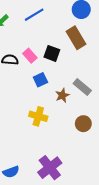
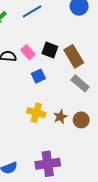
brown rectangle: (76, 38) -> (74, 56), moved
brown star: (62, 95) -> (60, 117), moved
purple cross: (50, 168) -> (48, 164), turned 30

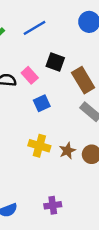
black square: (50, 50) -> (55, 62), moved
purple cross: (48, 164) -> (53, 205), size x0.6

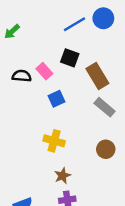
blue line: (35, 28) -> (75, 24), moved
brown star: (67, 151) -> (62, 176), moved

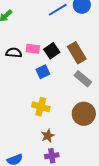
black square: (70, 58) -> (52, 51), moved, turned 35
pink rectangle: (44, 71) -> (33, 49), turned -40
brown circle: (106, 149) -> (84, 114), size x1.5

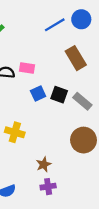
black square: (52, 51) -> (59, 95), moved, turned -35
brown rectangle: (77, 53) -> (76, 58), moved
yellow cross: (41, 107) -> (15, 132), moved

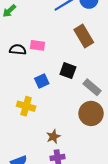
blue square: (38, 93) -> (42, 81), moved
gray rectangle: (82, 101) -> (92, 87), moved

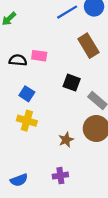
blue square: (42, 81) -> (27, 94), moved, turned -32
brown star: (53, 137) -> (66, 140), moved

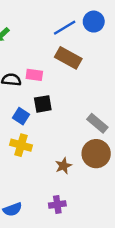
brown rectangle: (88, 46) -> (68, 58), moved, turned -30
black square: (72, 83) -> (43, 104), moved, turned -30

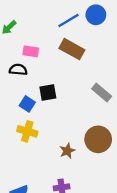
pink rectangle: (34, 75) -> (31, 51), moved
gray rectangle: (97, 123) -> (102, 92), moved

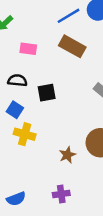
black semicircle: (18, 70) -> (17, 80), moved
blue square: (27, 104) -> (15, 110), moved

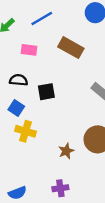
blue line: (69, 16) -> (42, 18), moved

